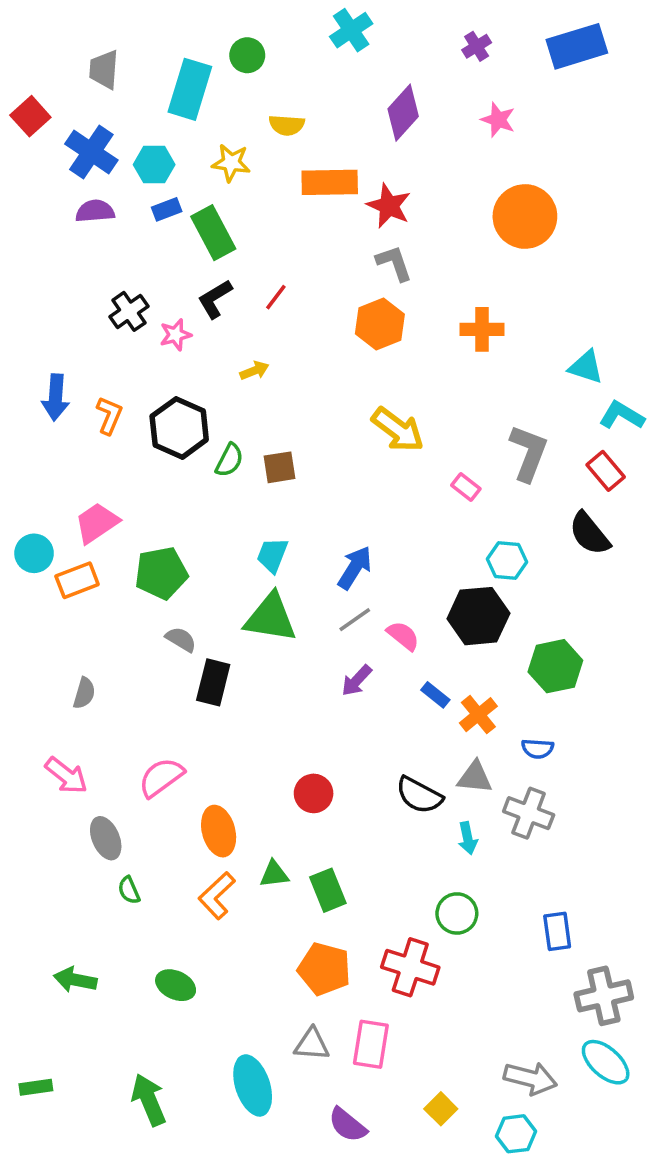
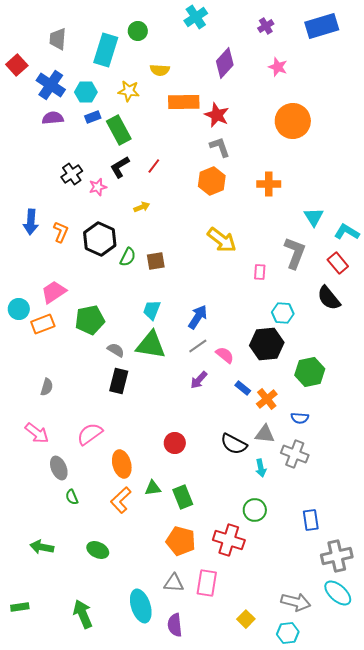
cyan triangle: (586, 367) -> (314, 217), moved, turned 40
pink rectangle: (466, 487) -> (260, 272), turned 56
gray semicircle: (181, 639) -> (116, 350), moved
purple semicircle: (348, 1125) -> (175, 625), moved, turned 45

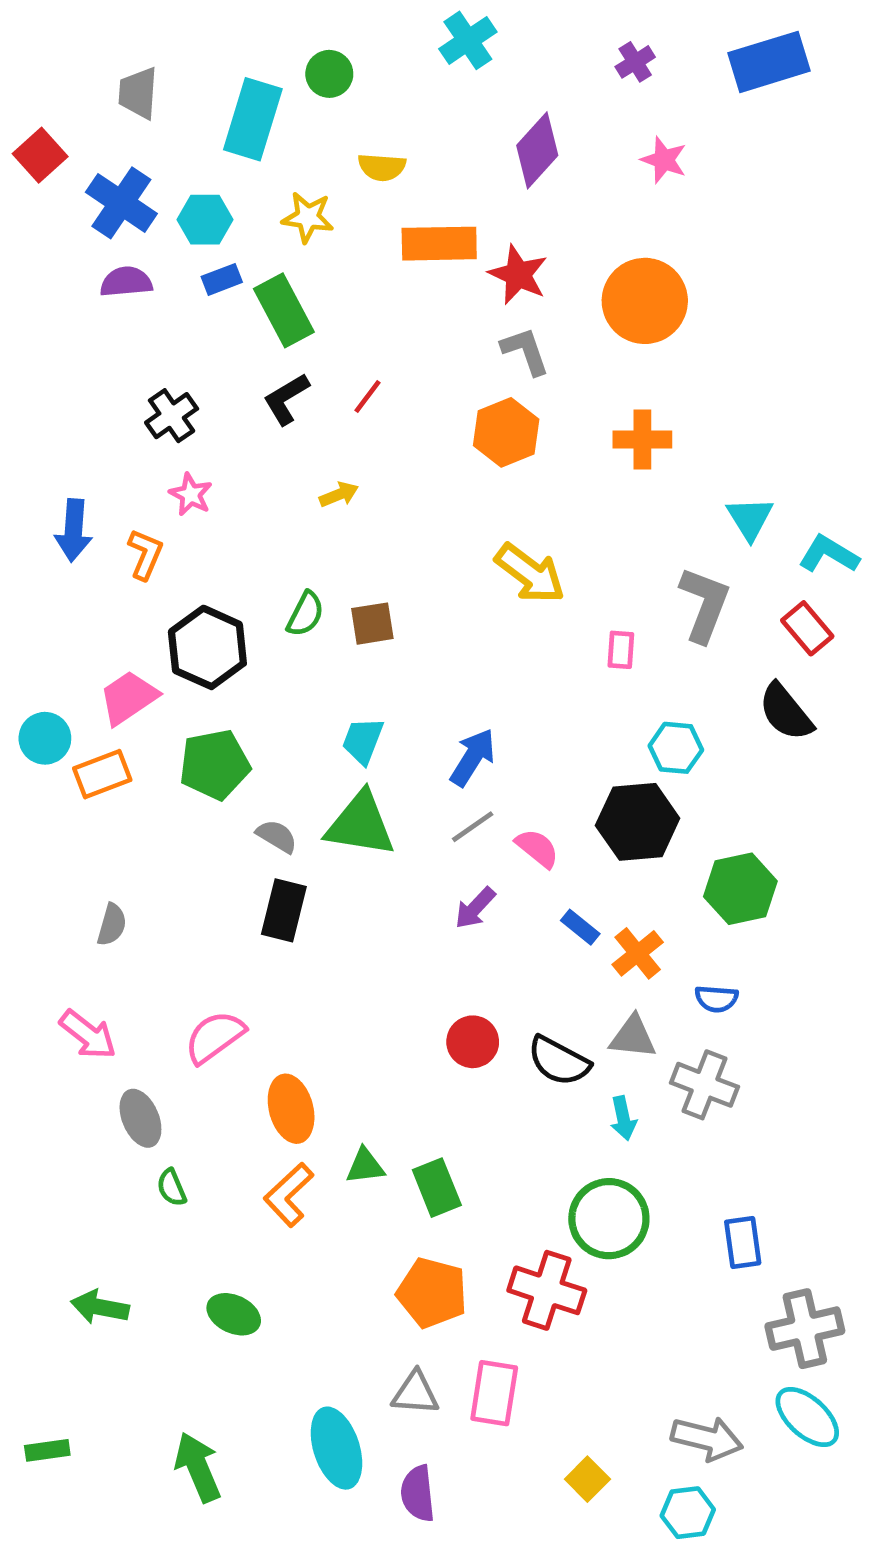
orange circle: (293, 121) -> (645, 301), moved
pink star: (98, 187) -> (191, 494), moved, turned -30
black hexagon: (100, 239) -> (207, 647), moved
red circle: (175, 443) -> (473, 1042), moved
green circle: (255, 510) -> (609, 1219), size x1.4

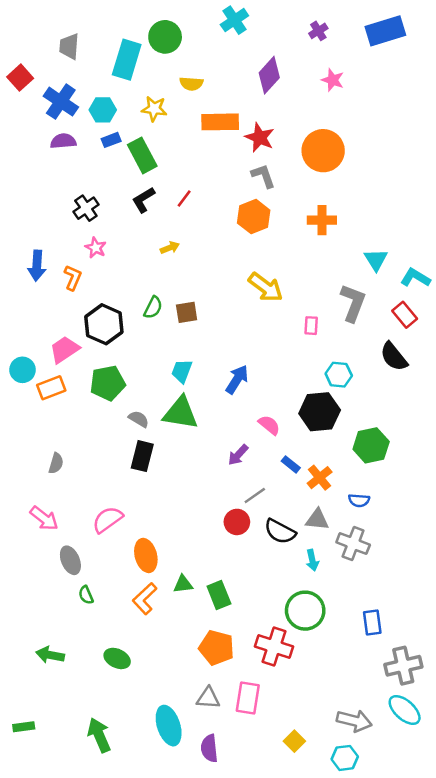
green circle: (329, 74) -> (165, 37), size x1.4
gray line: (473, 827) -> (255, 496), moved

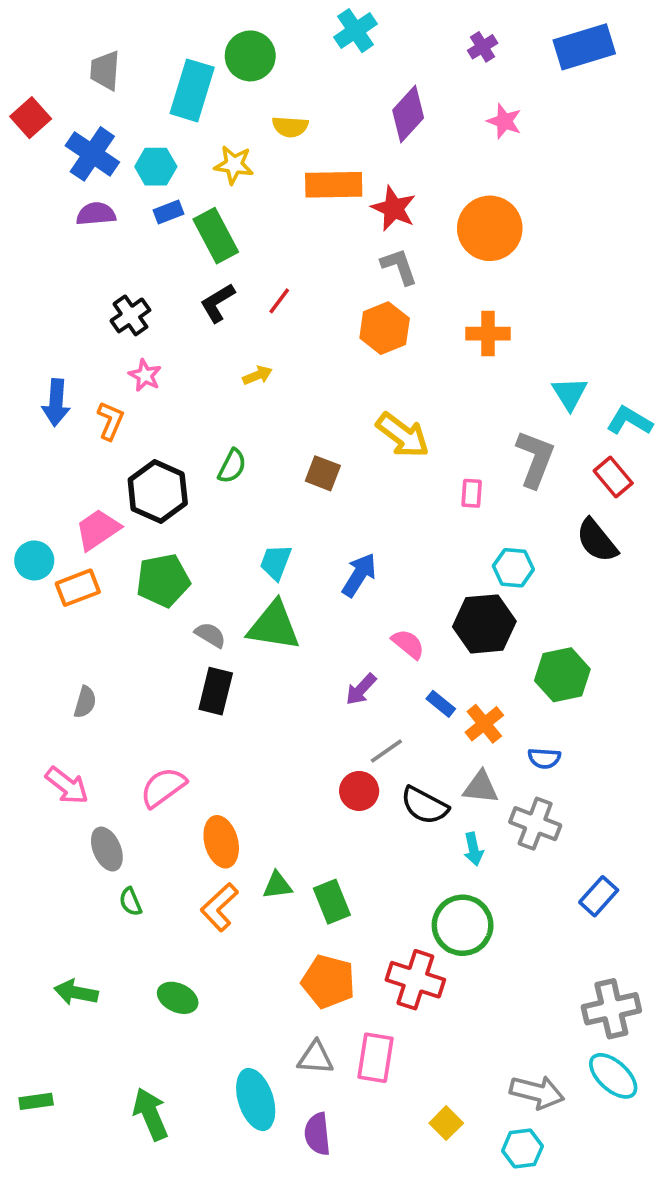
brown square: (187, 312) -> (323, 473), moved, turned 30
blue rectangle: (372, 623) -> (599, 896), moved, turned 50

